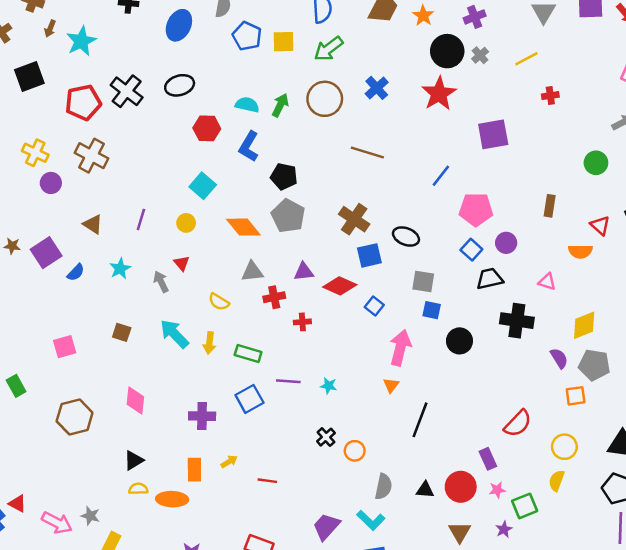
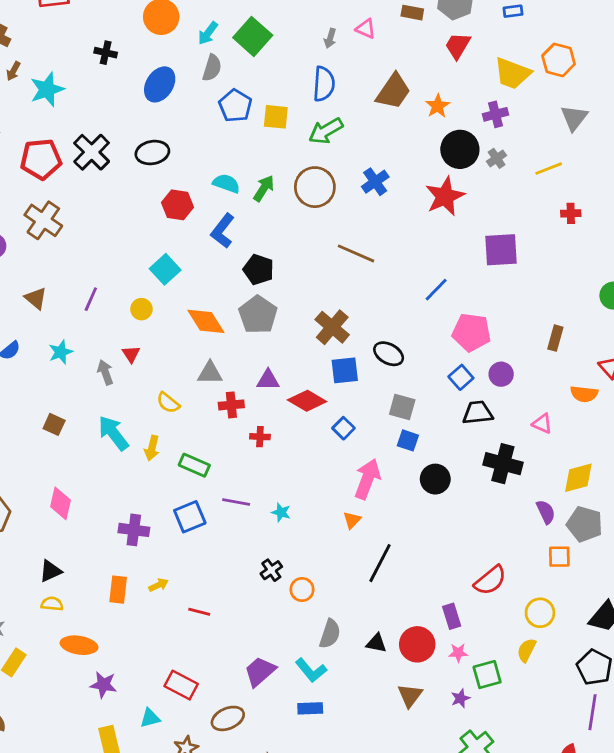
orange ellipse: (172, 499) -> (79, 645), moved

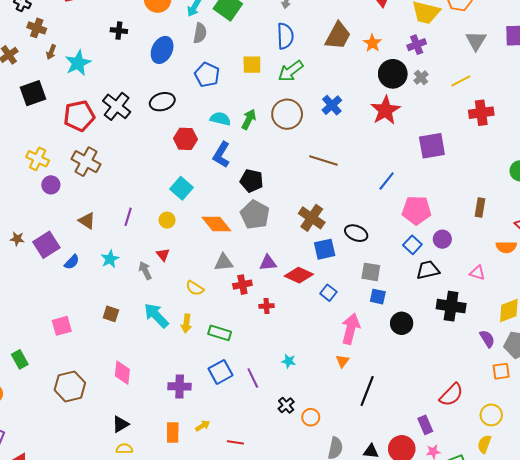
blue pentagon: (235, 106) -> (207, 75), moved
red cross: (571, 213) -> (481, 113), size x1.6
purple line: (236, 502) -> (253, 378), moved, turned 60

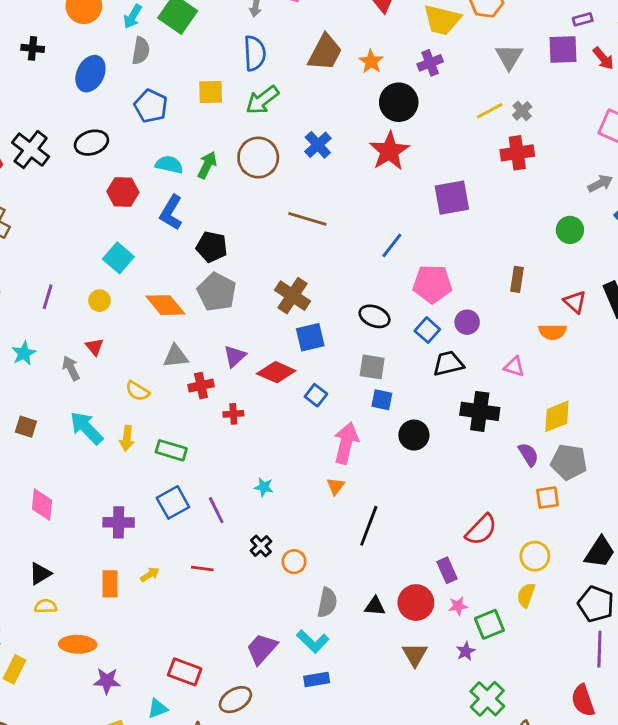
gray cross: (421, 78) -> (522, 111), moved
black ellipse: (356, 233) -> (375, 316), moved
purple triangle: (268, 263) -> (235, 356), turned -36
red line: (235, 442) -> (202, 569), moved

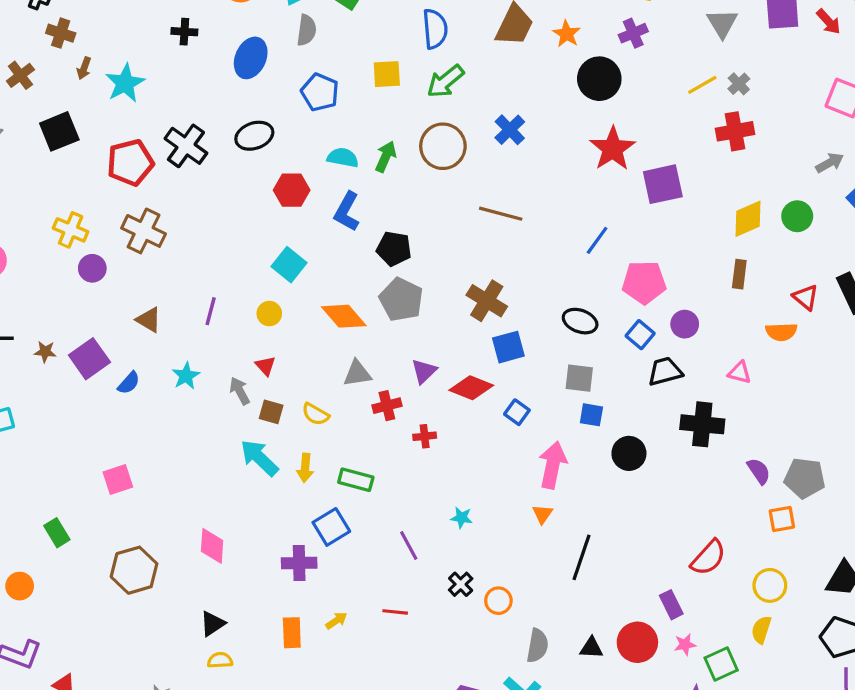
red star: (389, 151) -> (613, 149), moved
yellow diamond: (557, 416) -> (748, 219), moved
brown square: (26, 427) -> (271, 412), moved
blue square: (173, 502) -> (331, 527), moved

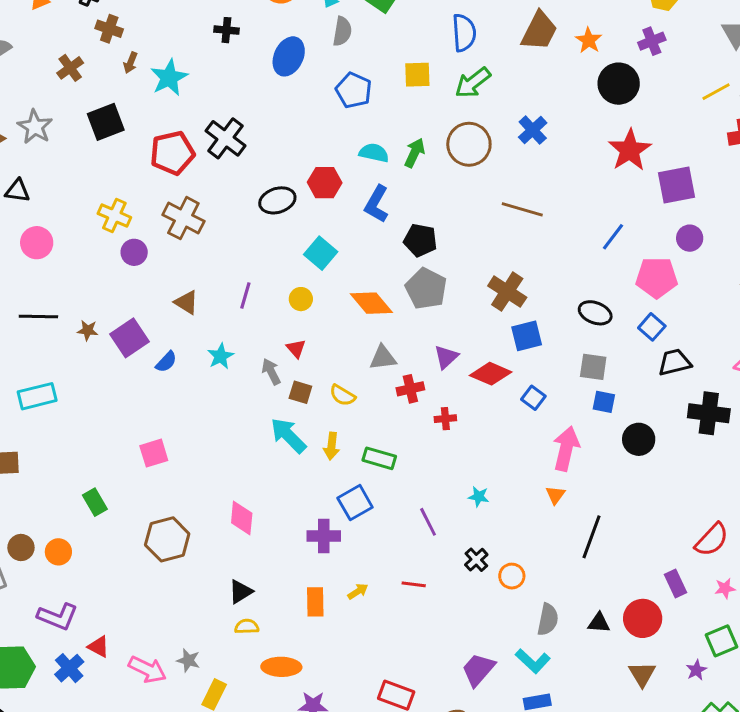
black ellipse: (254, 136) -> (277, 200), moved
purple circle: (685, 324) -> (690, 238), moved
pink star: (685, 645) -> (725, 588), moved

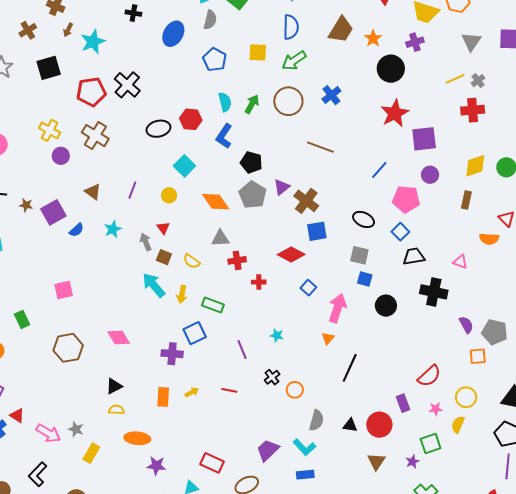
cyan semicircle: (374, 153) -> (225, 102), turned 60
purple triangle: (446, 357) -> (282, 187), moved
blue square: (533, 398) -> (308, 288), moved
pink diamond: (242, 518) -> (119, 338), turned -40

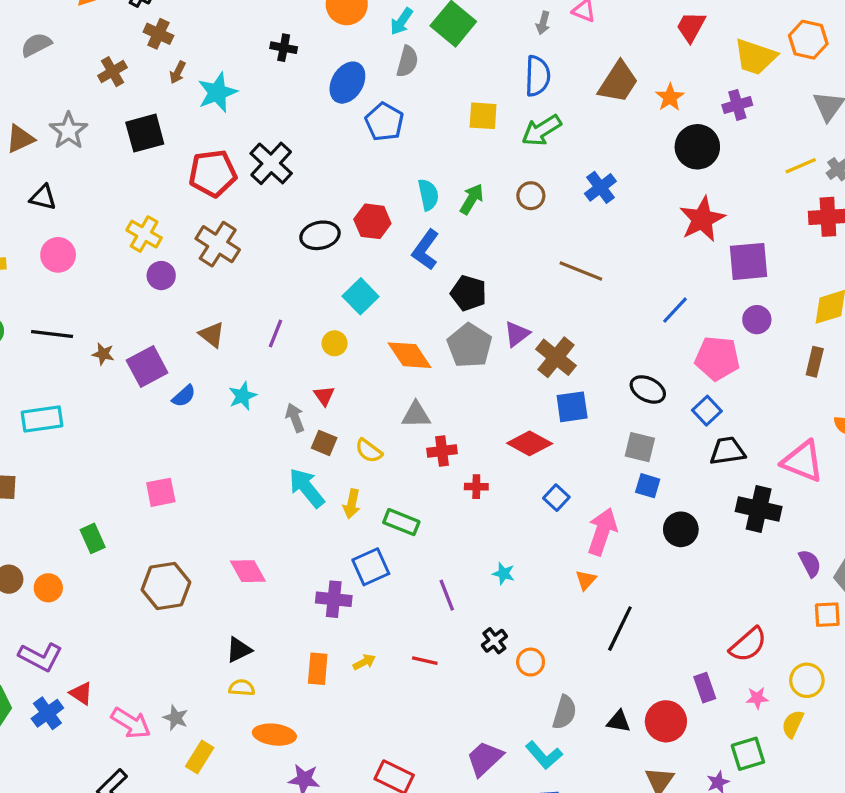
blue pentagon: (215, 60) -> (384, 122), moved
brown circle: (288, 101) -> (531, 196), size x0.6
pink triangle: (460, 262) -> (803, 461), size x1.8

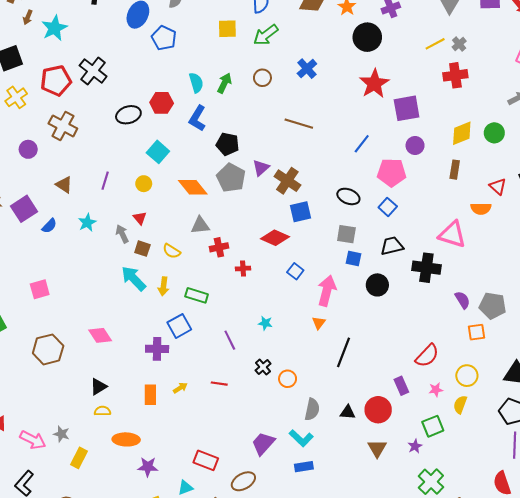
yellow cross: (144, 234) -> (16, 97), moved, turned 30
black trapezoid: (727, 451) -> (392, 246), moved

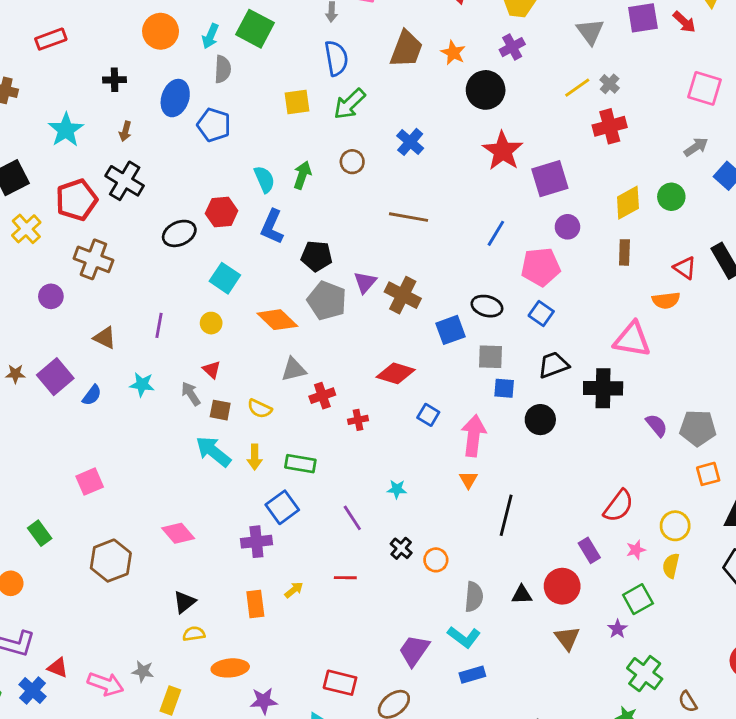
brown arrow: (28, 17) -> (125, 131), moved
blue square: (300, 212) -> (450, 330), moved
cyan star: (87, 223) -> (142, 385), turned -30
orange square: (477, 332) -> (708, 474), moved

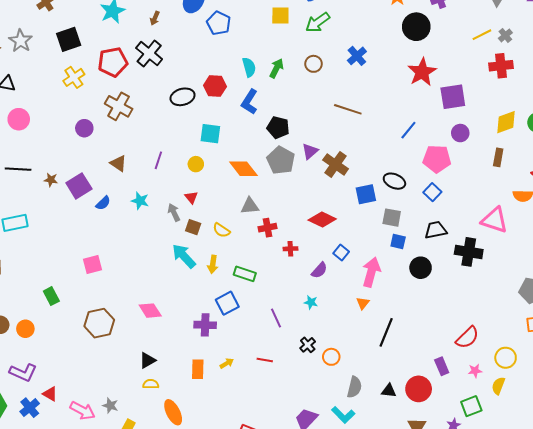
cyan square: (225, 278) -> (210, 134), turned -35
purple semicircle: (657, 425) -> (319, 270), moved, turned 72
orange ellipse: (230, 668) -> (173, 412), turned 60

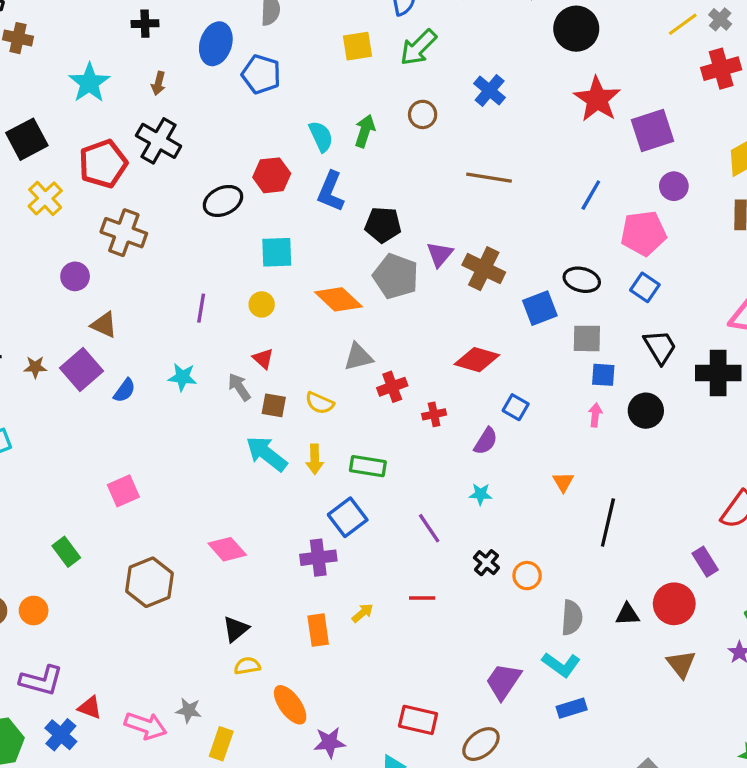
brown triangle: (118, 163) -> (104, 325), moved
black trapezoid: (436, 230) -> (660, 347), turned 80
pink arrow: (371, 272) -> (595, 415), moved, size x0.5

